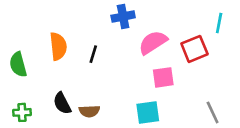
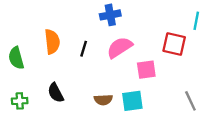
pink semicircle: (153, 42) -> (120, 47), moved
red square: (194, 49) -> (174, 44), turned 35
brown semicircle: (89, 111) -> (103, 100), moved

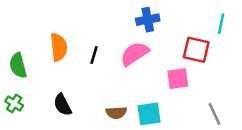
blue cross: (110, 15) -> (148, 20), moved
pink square: (146, 70) -> (178, 79), moved
green cross: (20, 101) -> (14, 103), moved, turned 35

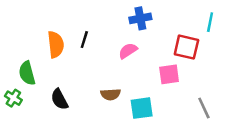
pink semicircle: (135, 54) -> (128, 51), size x0.7
black line: (94, 55) -> (84, 40), moved
green semicircle: (18, 65) -> (27, 73), moved
brown semicircle: (116, 113) -> (110, 94), moved

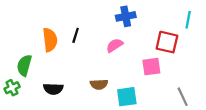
green semicircle: (27, 73) -> (24, 65), turned 30
green cross: (13, 98) -> (12, 88), turned 32
black semicircle: (59, 99) -> (53, 89), turned -60

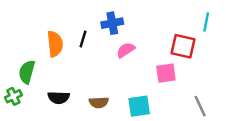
blue cross: (126, 16) -> (112, 23), moved
brown semicircle: (99, 84) -> (99, 102), moved

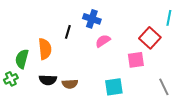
blue cross: (112, 23) -> (92, 19), turned 30
orange semicircle: (55, 44) -> (45, 49), moved
red square: (183, 46) -> (150, 38), turned 30
brown semicircle: (99, 102) -> (70, 84), moved

